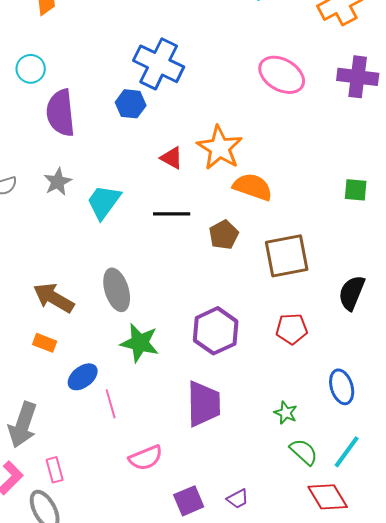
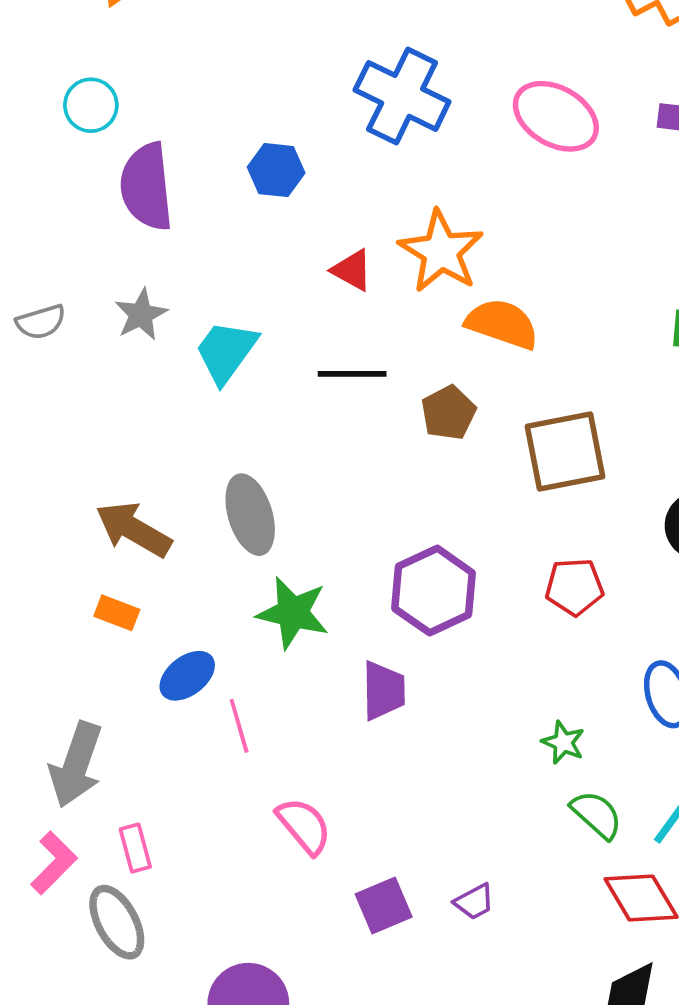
blue cross: (159, 64) -> (402, 96), moved
purple trapezoid: (204, 404) -> (384, 691), moved, size x0.7
pink semicircle: (146, 458) -> (304, 826), turned -108

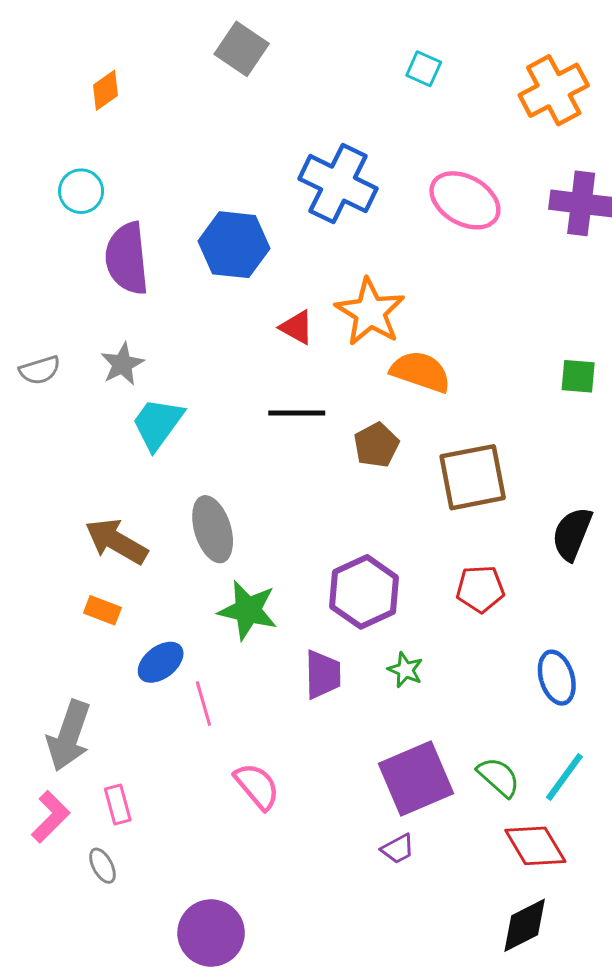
blue hexagon: (276, 170) -> (234, 245), size x1.5
cyan trapezoid: (226, 352) -> (158, 424), moved
green star: (563, 742) -> (405, 670), moved
purple square: (384, 905) -> (416, 779), moved, size x1.6
gray ellipse: (117, 922) -> (102, 866), size x0.6

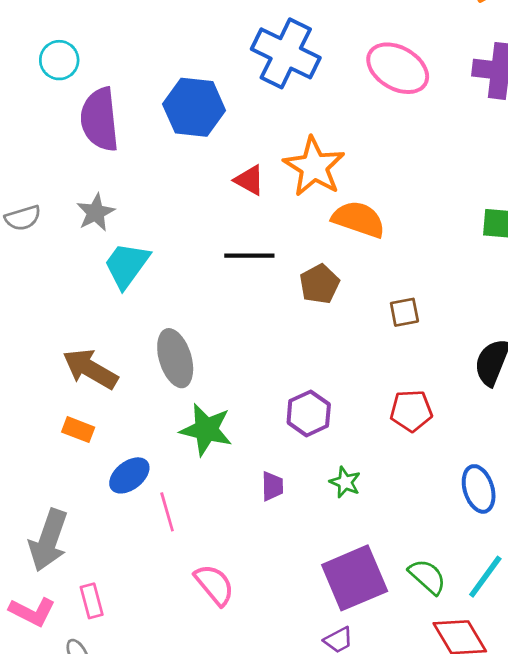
brown square: (473, 477) -> (404, 312), size x0.5
purple hexagon: (364, 592) -> (309, 413), size x0.7
purple trapezoid: (323, 675) -> (272, 486), size x0.7
pink L-shape: (50, 817) -> (32, 612), turned 72

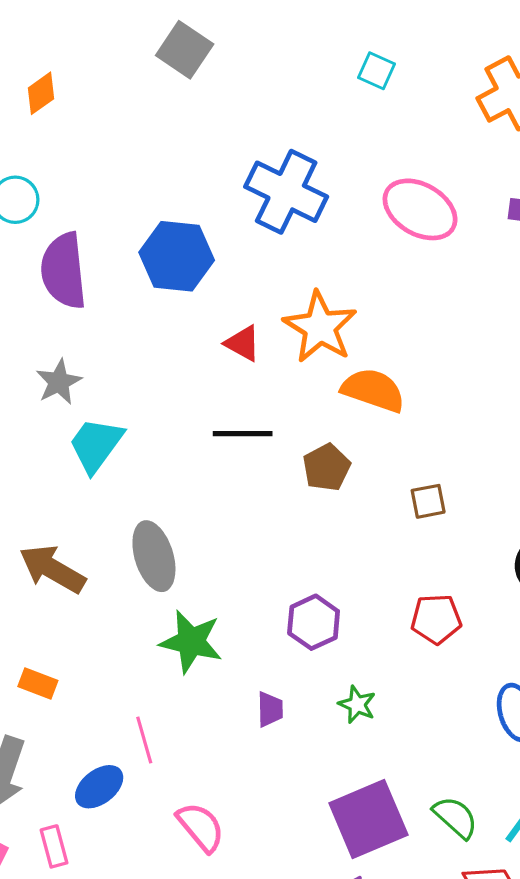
orange rectangle: (78, 430) -> (38, 684), moved
blue ellipse: (129, 475) -> (99, 787), moved

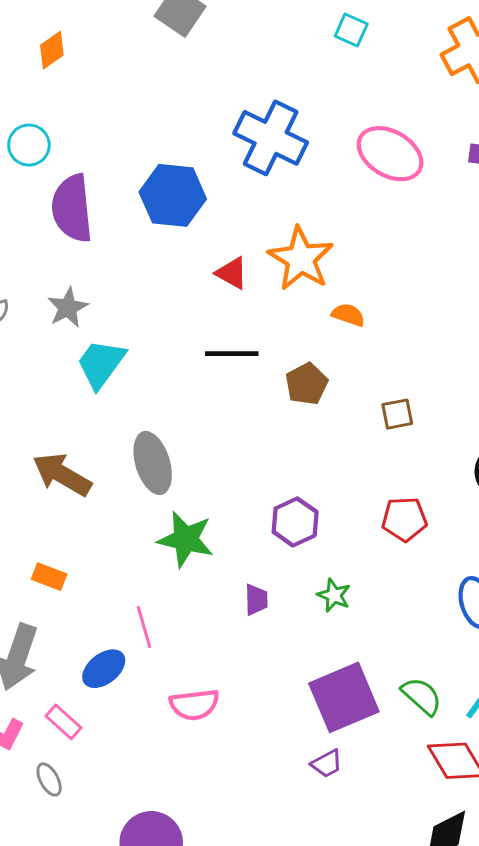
orange semicircle: (373, 390) -> (348, 315), size x0.6
pink semicircle: (201, 827) -> (194, 705), turned 123
pink rectangle: (54, 846) -> (63, 722), turned -33

